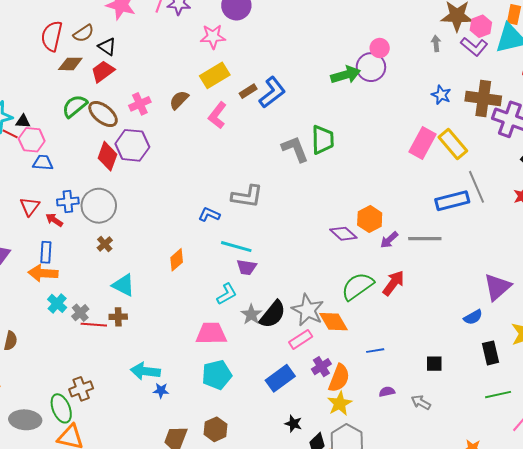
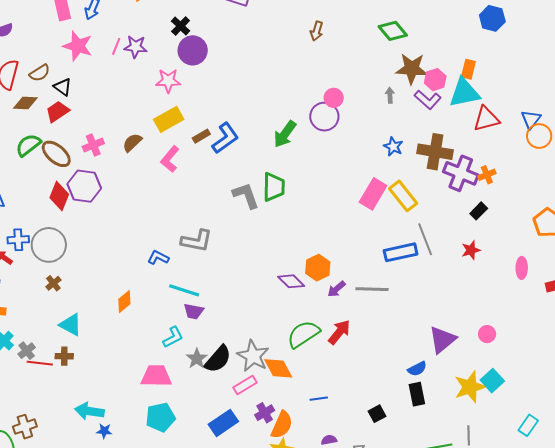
green arrow: (346, 75) -> (285, 134), moved, turned 140
black rectangle: (490, 353) -> (417, 394), moved
black square: (434, 364) -> (377, 414), turned -30

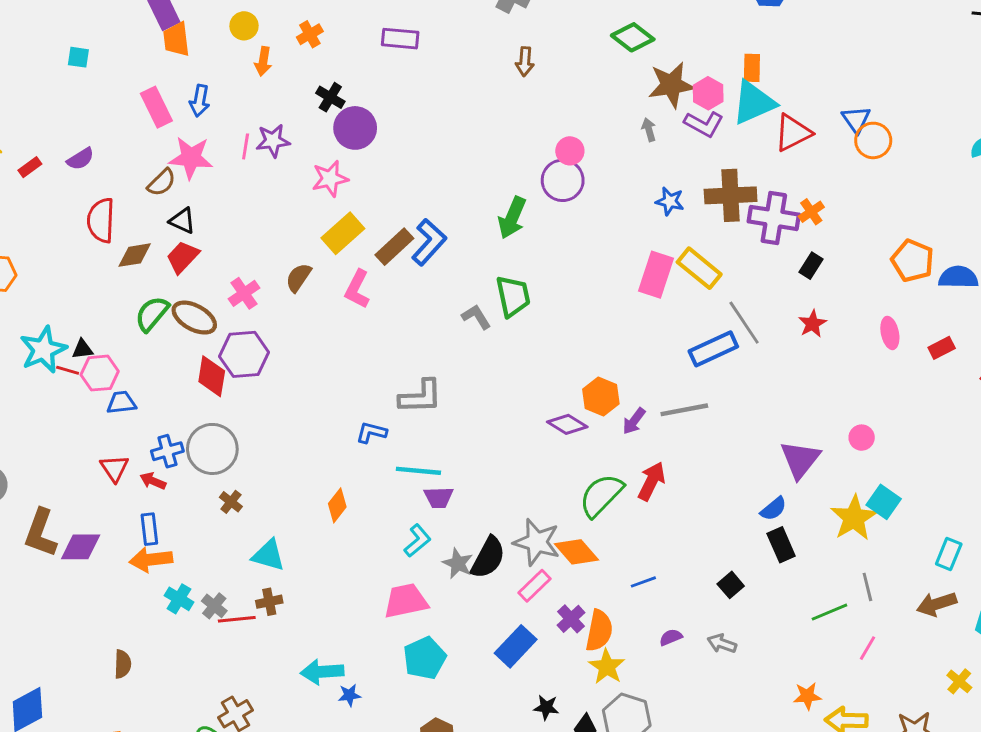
brown semicircle: (40, 73) -> (162, 183), moved
brown rectangle: (201, 136) -> (394, 247), size x1.5
gray L-shape: (246, 195) -> (476, 317), size x0.7

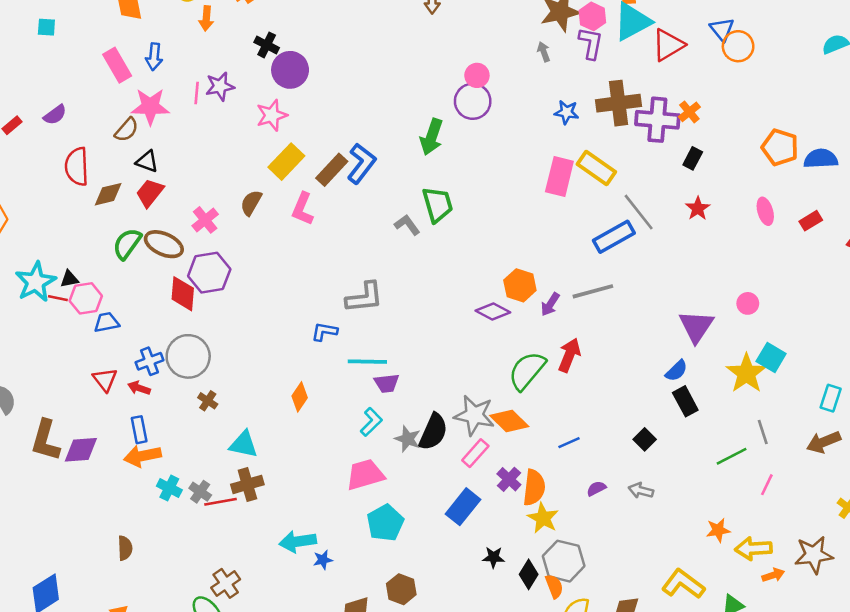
purple L-shape: (704, 124) -> (591, 43), turned -104
brown cross: (269, 602) -> (247, 484), size x1.4

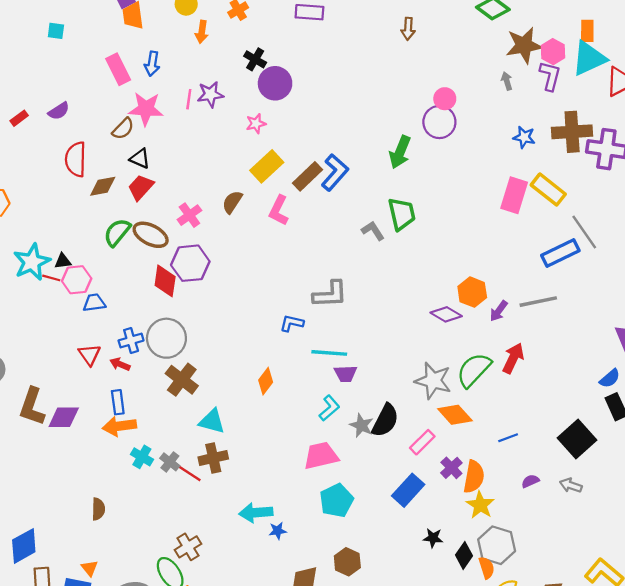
pink star: (272, 115) -> (256, 124), size x0.7
brown cross: (208, 401) -> (182, 380), size x1.8
gray star: (474, 415) -> (433, 381), moved
black square: (645, 439) -> (577, 439), size x1.8
red line: (220, 502) -> (188, 472), turned 40

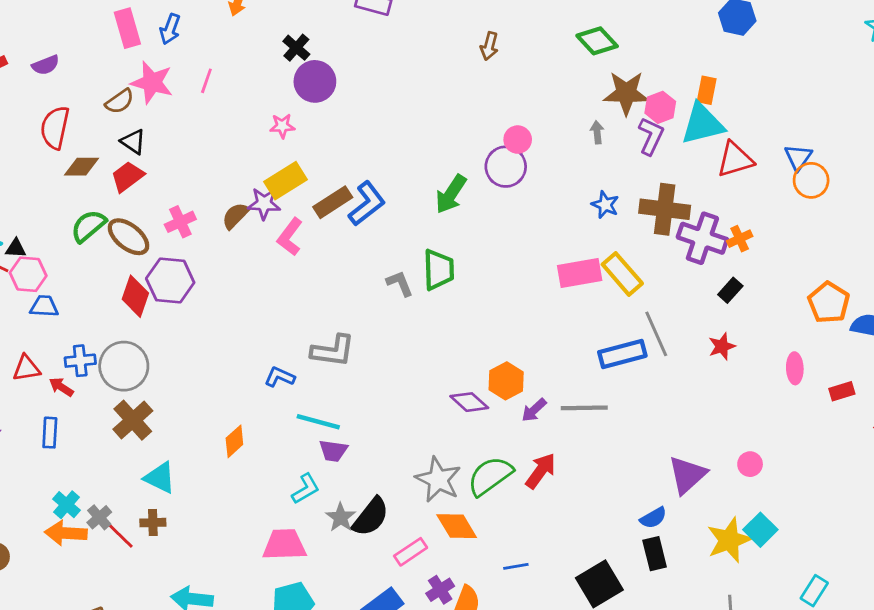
purple star: (210, 94) -> (264, 204), moved
pink rectangle: (514, 195) -> (580, 273), turned 52
red triangle: (89, 355) -> (26, 368), turned 45
orange arrow: (119, 426) -> (66, 533), moved
brown cross: (213, 458) -> (153, 523), size x0.7

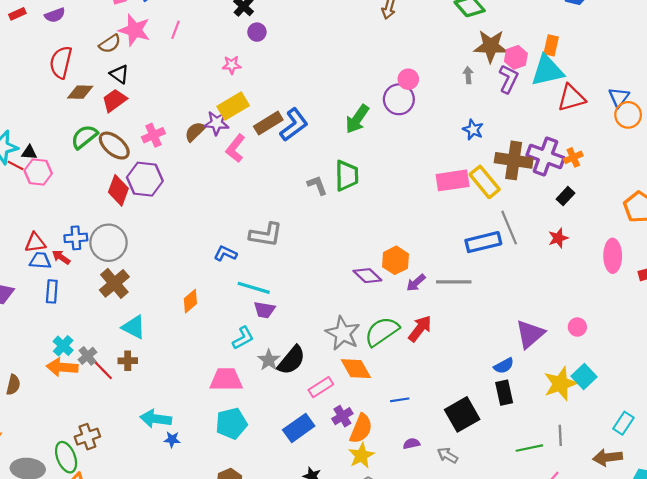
purple circle: (315, 81) -> (257, 32), size x0.6
brown cross: (665, 209) -> (514, 160), moved
blue trapezoid: (44, 306) -> (40, 261), moved
pink ellipse: (795, 368) -> (613, 256), size x1.4

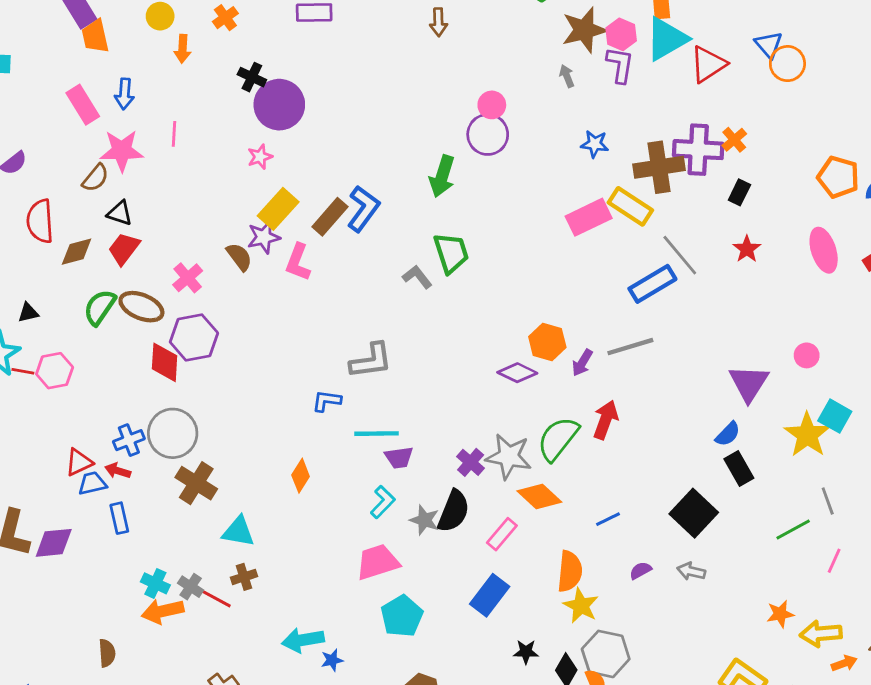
purple circle: (257, 32) -> (279, 105), size x2.0
brown semicircle: (195, 132) -> (239, 257), turned 115
black triangle: (29, 152) -> (28, 313), moved
purple cross: (342, 416) -> (471, 462), moved

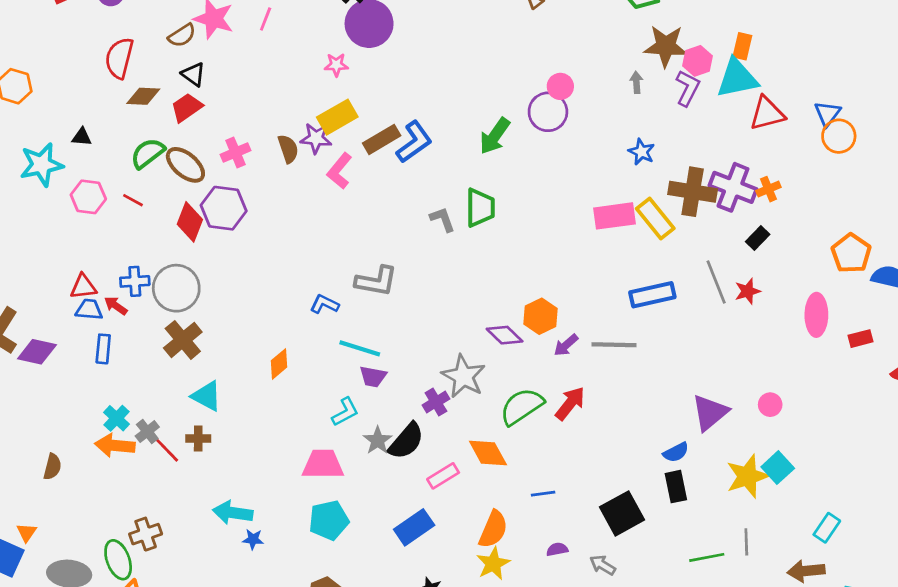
gray line: (680, 255) -> (716, 282), moved
red line: (23, 371) -> (133, 200), moved
gray star: (509, 456) -> (463, 376), moved

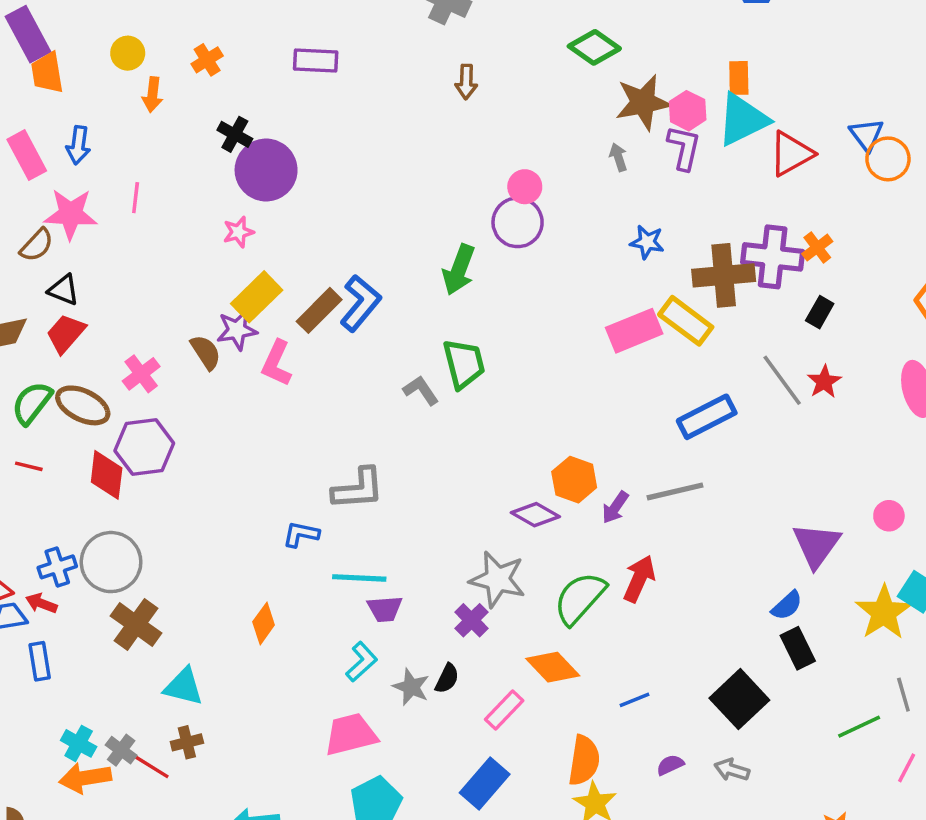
black semicircle: (406, 441) -> (447, 678), size x0.6

